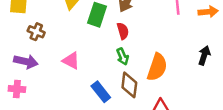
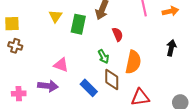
red semicircle: (123, 31) -> (118, 34), moved
brown cross: (36, 32) -> (15, 46), moved
purple arrow: (26, 62) -> (48, 86), moved

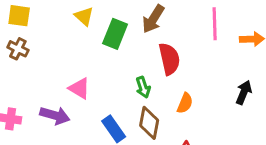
yellow triangle: (55, 16) -> (84, 16), turned -32
red semicircle: (118, 34) -> (169, 59), size x1.5
orange semicircle: (133, 62) -> (185, 103), size x0.6

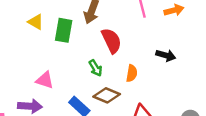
black arrow: (244, 92) -> (166, 55), moved, turned 96
brown diamond: (149, 123) -> (107, 95), turned -65

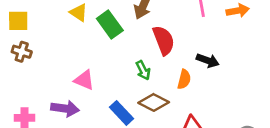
green rectangle: (64, 30) -> (110, 25), turned -50
black arrow: (166, 55) -> (208, 61), moved

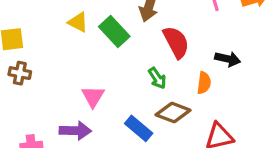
pink triangle: (84, 80) -> (93, 96), turned 45

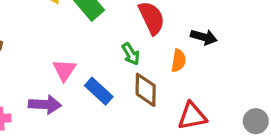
brown diamond: (173, 113) -> (146, 90), turned 68
blue rectangle: (139, 128) -> (99, 91), moved

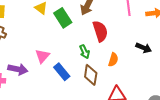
black arrow: (204, 37) -> (144, 48), moved
purple arrow: (45, 105) -> (18, 69), moved

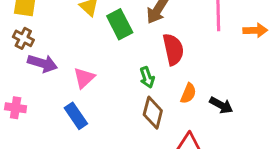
black arrow: (144, 48) -> (221, 105), moved
purple arrow: (18, 69) -> (42, 63), moved
blue rectangle: (62, 72) -> (76, 116), moved

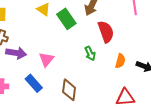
brown diamond: (153, 113) -> (69, 90), moved
blue rectangle: (76, 116) -> (34, 83), moved

